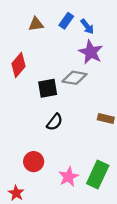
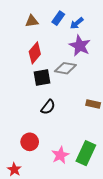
blue arrow: (87, 27) -> (77, 23), turned 88
red diamond: (18, 65) -> (35, 53), moved

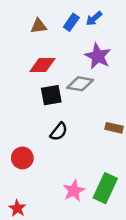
blue arrow: (77, 23) -> (94, 18), moved
red diamond: (35, 53) -> (42, 65), turned 50
red circle: (30, 142) -> (22, 158), moved

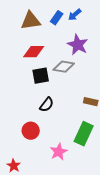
brown triangle: (39, 26) -> (31, 21), size x1.5
red circle: (22, 158) -> (31, 131), moved
green rectangle: (105, 188) -> (84, 134), moved

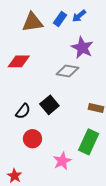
red diamond: (34, 52) -> (19, 61), moved
black square: (41, 76) -> (49, 105), moved, turned -30
black semicircle: (47, 105) -> (23, 111), moved

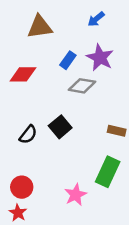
blue rectangle: (60, 19) -> (68, 60), moved
red circle: (32, 139) -> (22, 187), moved

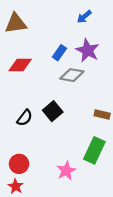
brown triangle: (40, 27) -> (16, 23), moved

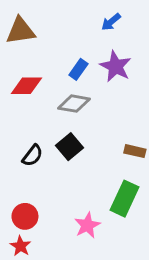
gray diamond: (72, 75) -> (74, 104), moved

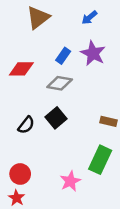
brown triangle: (21, 31) -> (38, 18), moved, turned -30

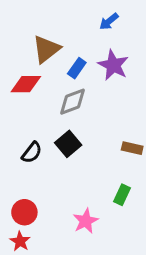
brown triangle: (38, 18) -> (46, 49), moved
gray diamond: (60, 83) -> (72, 102), turned -30
green rectangle: (100, 160) -> (122, 195), size x0.6

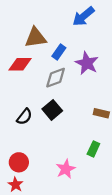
blue arrow: (109, 21) -> (83, 16), size x1.5
brown triangle: (46, 49) -> (36, 38), turned 30
purple star: (113, 65) -> (87, 63), moved

